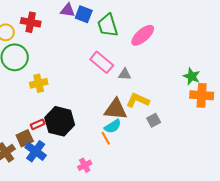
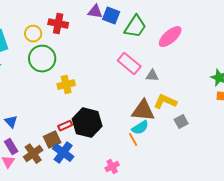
green trapezoid: (108, 25) -> (135, 27), turned -130

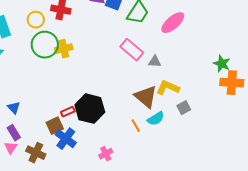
yellow cross: (66, 85) -> (64, 49), moved
brown triangle: (143, 111) -> (146, 97), turned 35
cyan semicircle: (140, 128) -> (156, 119), moved
brown cross: (33, 154) -> (36, 153), moved, turned -30
pink cross: (112, 167) -> (106, 154), moved

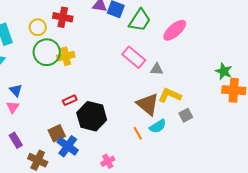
blue triangle: (14, 108) -> (16, 90), moved
red rectangle: (68, 112) -> (70, 100), moved
pink triangle: (11, 148) -> (13, 107), moved

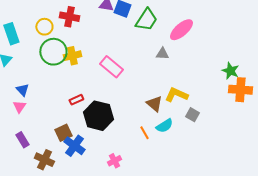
pink rectangle: (134, 57) -> (111, 67), moved
gray triangle: (157, 69) -> (162, 54), moved
brown triangle: (148, 104) -> (154, 104), size x0.7
gray square: (186, 115) -> (192, 115), turned -32

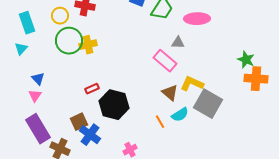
pink ellipse: (181, 30) -> (197, 19), turned 40
pink rectangle: (111, 67) -> (165, 61), moved
gray square: (192, 115) -> (208, 104), size x2.0
purple rectangle: (22, 140) -> (38, 129), size x1.8

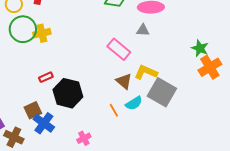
gray triangle: (178, 43) -> (143, 30), moved
orange cross: (256, 79) -> (210, 67), turned -35

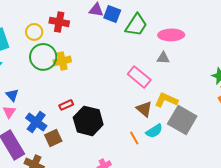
blue cross: (44, 123) -> (36, 122), moved

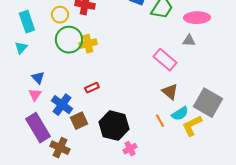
yellow L-shape: (166, 100) -> (192, 126), moved, turned -50
black hexagon: (88, 121) -> (114, 126), moved

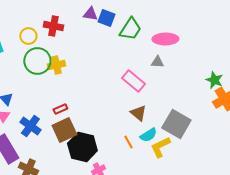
brown square: (79, 121) -> (64, 130), moved, size x1.4

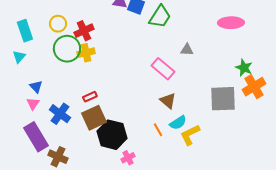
red cross: (53, 26) -> (84, 31), moved, turned -36
pink ellipse: (165, 39) -> (231, 23), moved
gray square: (176, 124) -> (223, 99), moved, turned -32

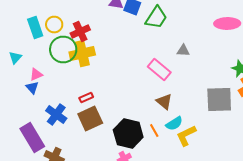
cyan rectangle: (25, 31) -> (35, 28), moved
yellow cross: (86, 53) -> (82, 54), size x1.4
pink triangle: (33, 104) -> (36, 74), moved, turned 32
black hexagon: (112, 135) -> (128, 134), moved

